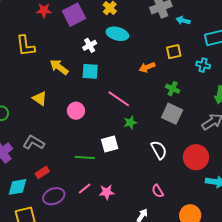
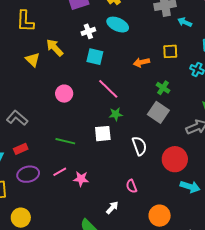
cyan square: (90, 71) -> (95, 57), moved
yellow triangle: (40, 98) -> (33, 60), moved
white square: (110, 144) -> (103, 134), moved

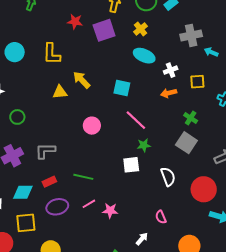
white cross: (88, 31) -> (171, 70), moved
yellow triangle: (33, 60) -> (60, 92), turned -49
gray L-shape: (17, 118) -> (45, 151), turned -40
green line: (65, 141) -> (83, 177), moved

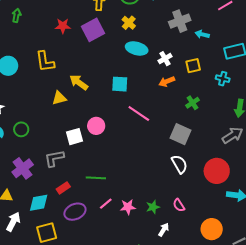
green cross: (191, 118) -> (192, 103), turned 32
gray square: (186, 143) -> (180, 134), moved
green star: (144, 145) -> (153, 207), moved
white square: (131, 165) -> (75, 137), moved

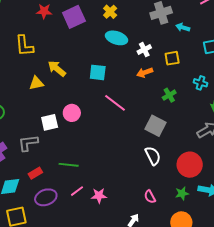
cyan cross: (223, 79) -> (201, 83), moved
green star: (153, 207) -> (182, 193), moved

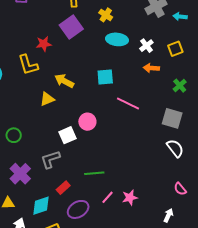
red star: (44, 11) -> (44, 44), moved
orange arrow: (145, 73) -> (151, 68), turned 35

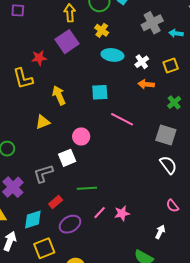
yellow arrow: (64, 81) -> (59, 95), turned 36
yellow triangle: (47, 99) -> (43, 122), moved
white square: (67, 135) -> (67, 158), moved

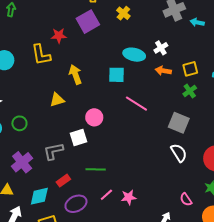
cyan ellipse: (112, 55) -> (134, 55), moved
yellow square: (171, 65) -> (190, 69), moved
pink semicircle: (172, 206) -> (186, 199), moved

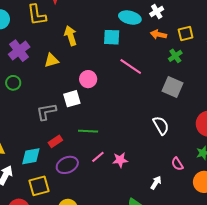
green cross: (190, 91) -> (175, 56), moved
white semicircle: (179, 153) -> (161, 125), moved
purple cross: (22, 162) -> (19, 51), moved

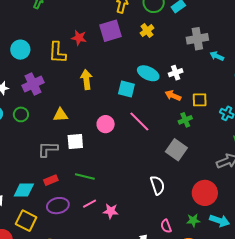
yellow triangle: (51, 60) -> (60, 115), moved
pink circle: (88, 79) -> (106, 124), moved
yellow square: (39, 186) -> (26, 221), turned 30

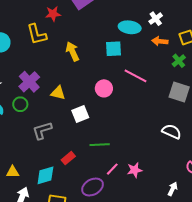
purple cross: (33, 84) -> (29, 82), moved
yellow triangle: (60, 115) -> (58, 93), turned 35
gray L-shape: (48, 149) -> (42, 130), moved
white semicircle: (157, 185) -> (172, 131), turned -30
purple ellipse: (58, 206) -> (93, 187), moved

